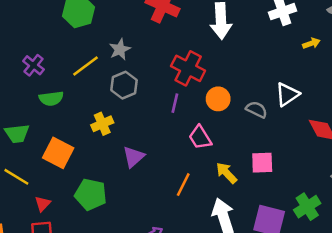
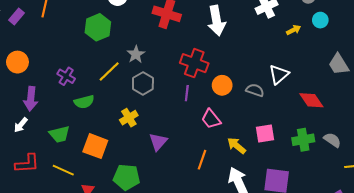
green cross: (307, 207) -> (303, 140), moved, turned 30

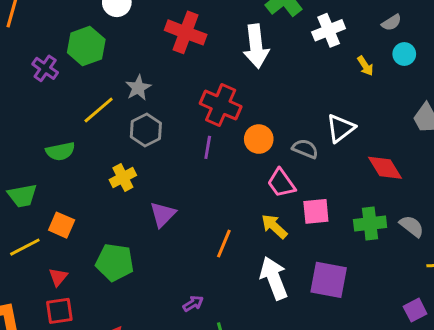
yellow arrow: (294, 30) -> (365, 66), turned 80
purple cross: (66, 76) -> (45, 68), moved
pink trapezoid: (211, 119) -> (281, 183), moved
orange square: (95, 146) -> (62, 225), moved, size x0.7
yellow line: (63, 170) -> (25, 247), turned -55

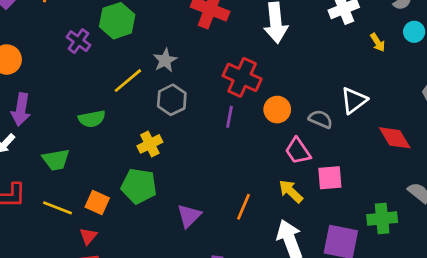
purple triangle: (163, 214) -> (189, 216), moved
green cross: (370, 223) -> (382, 219), moved
orange square: (62, 225) -> (97, 202), moved
yellow line: (25, 247) -> (58, 208), turned 48
green pentagon: (115, 262) -> (139, 186), moved

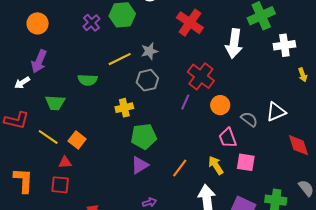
green pentagon: (139, 186) -> (144, 136), moved, turned -30
red triangle: (88, 236) -> (65, 162), turned 32

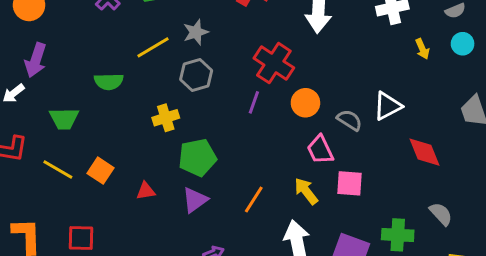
red triangle: (65, 162) -> (146, 191), moved

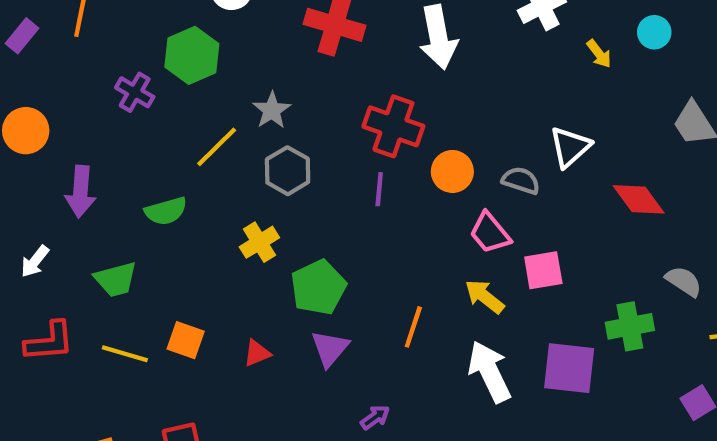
purple arrow: (36, 60) -> (81, 192), moved

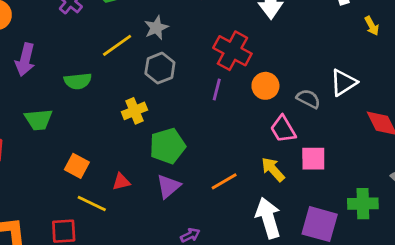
orange line: (413, 327) -> (224, 181), turned 32
yellow line: (125, 354) -> (92, 204), moved

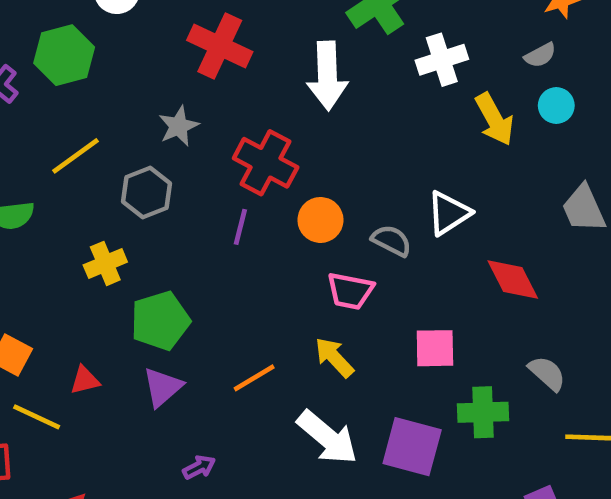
yellow arrow: (372, 26) -> (494, 119), size x1.6
gray star: (156, 28) -> (179, 126), moved
pink trapezoid: (283, 129) -> (350, 291), turned -48
pink square: (313, 159) -> (435, 348), moved
white arrow: (268, 218) -> (327, 437), turned 147

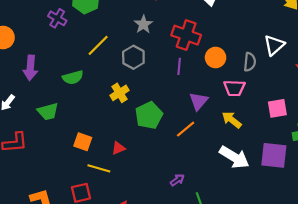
gray semicircle: (391, 241) -> (250, 62), turned 78
orange line: (254, 378) -> (186, 129), moved
purple triangle: (163, 387) -> (199, 101), moved

